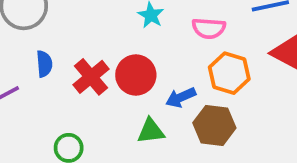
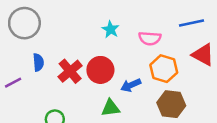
brown hexagon: (214, 125) -> (171, 104), moved

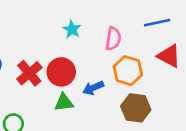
pink semicircle: (150, 38) -> (113, 39), turned -85
green triangle: (111, 108) -> (64, 103), moved

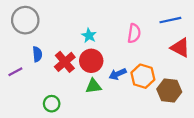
cyan star: (72, 29) -> (89, 36), moved
orange hexagon: (128, 71) -> (143, 76), moved
brown hexagon: (136, 108) -> (169, 90), moved

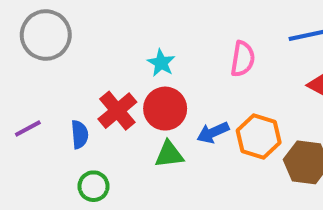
blue semicircle: (37, 54) -> (80, 134), moved

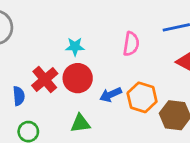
cyan star: (161, 63) -> (75, 47), turned -30
green triangle: (169, 154) -> (80, 123), moved

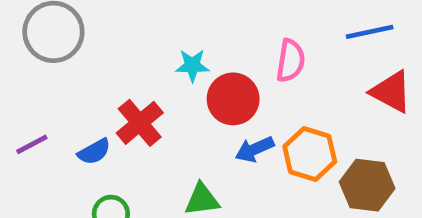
red circle: (78, 78) -> (233, 99), moved
blue semicircle: (19, 96) -> (94, 152), turned 66

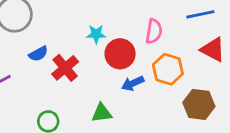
blue semicircle: (94, 152) -> (38, 54), moved
orange hexagon: (310, 154) -> (168, 69), moved

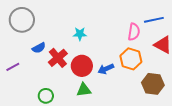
pink semicircle: (154, 31) -> (134, 32), moved
red circle: (120, 54) -> (82, 66), moved

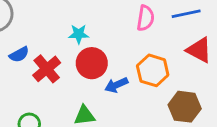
pink semicircle: (134, 32) -> (145, 18), moved
red circle: (82, 66) -> (92, 63), moved

